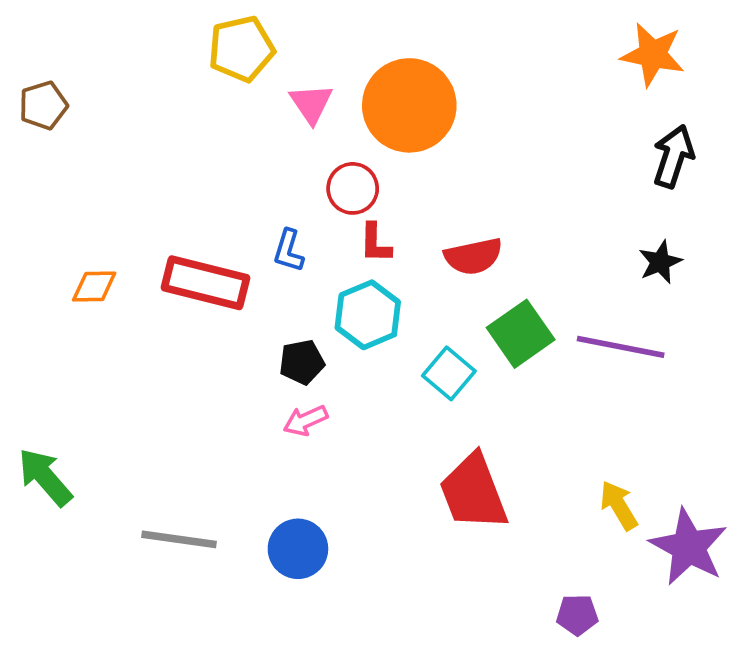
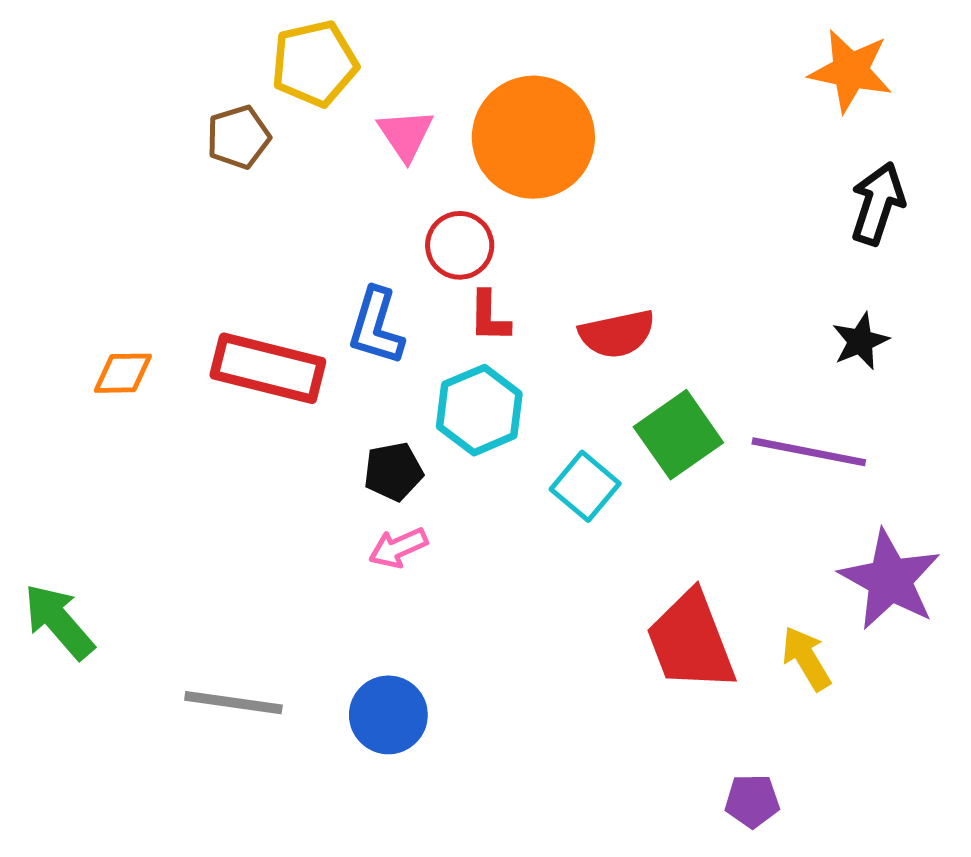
brown pentagon: (43, 105) -> (238, 137), moved
blue L-shape: (289, 251) -> (376, 326), size x1.4
red trapezoid: (473, 492) -> (691, 641), moved
purple star: (689, 547) -> (890, 580), moved

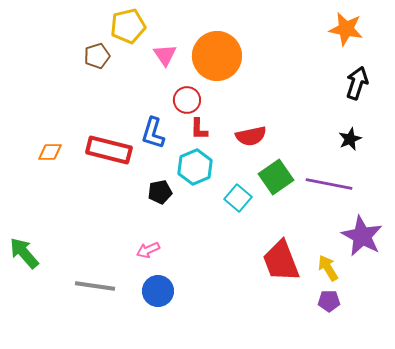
pink arrow: (398, 548) -> (148, 250), moved
purple pentagon: (752, 801) -> (329, 301), moved

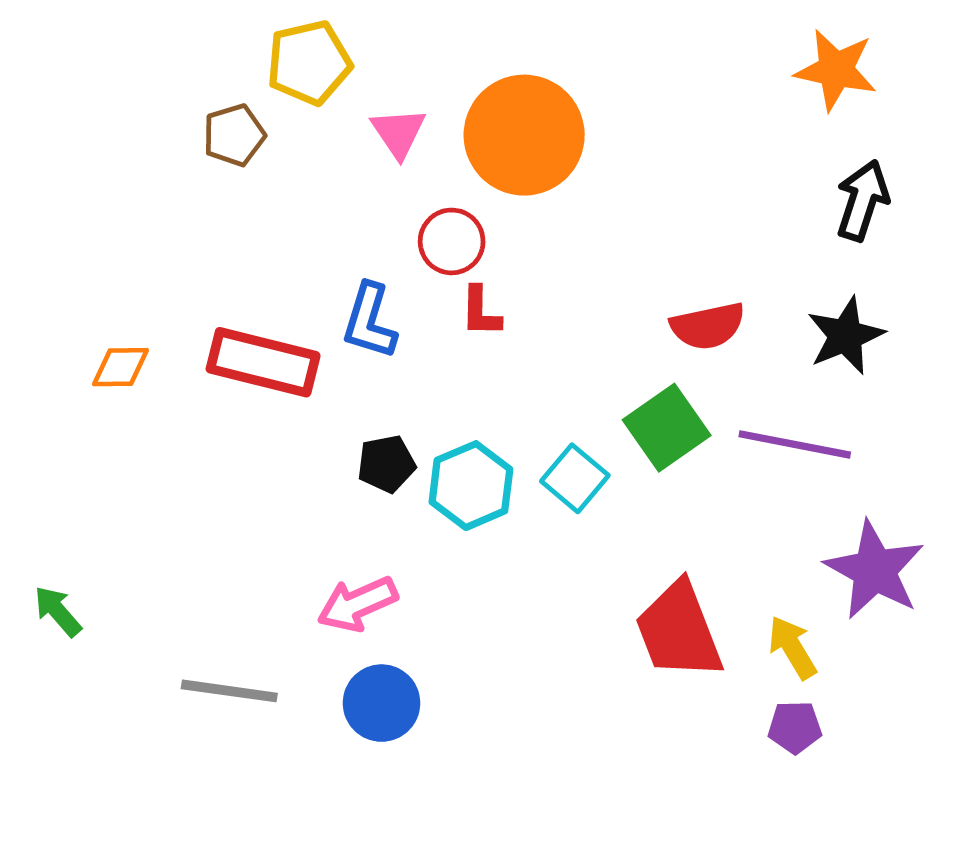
red semicircle: (251, 136) -> (708, 326), moved
black star: (350, 139) -> (846, 336), size x1.4
cyan hexagon: (195, 167) -> (471, 486), moved
pink arrow: (148, 250) -> (357, 604), size x1.4
green arrow: (24, 253) -> (58, 611), size x0.7

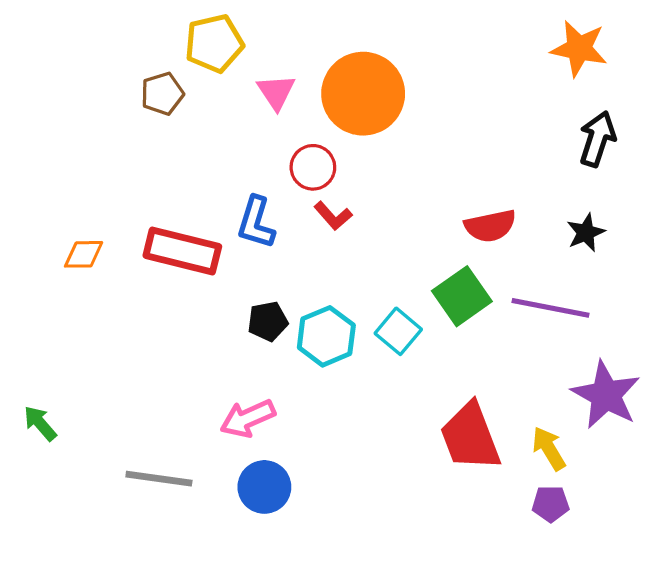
red L-shape: (481, 312) -> (333, 216), turned -42
black star: (846, 336) -> (586, 233), size x0.7

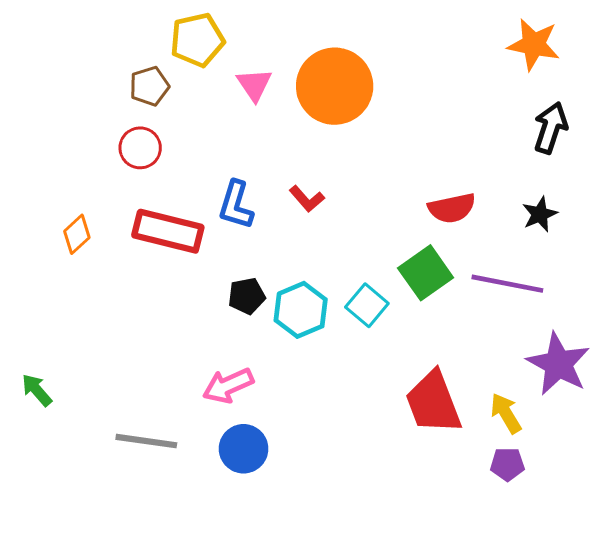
red circle: (313, 167) -> (140, 148), moved
orange diamond: (84, 254) -> (77, 234), turned -42

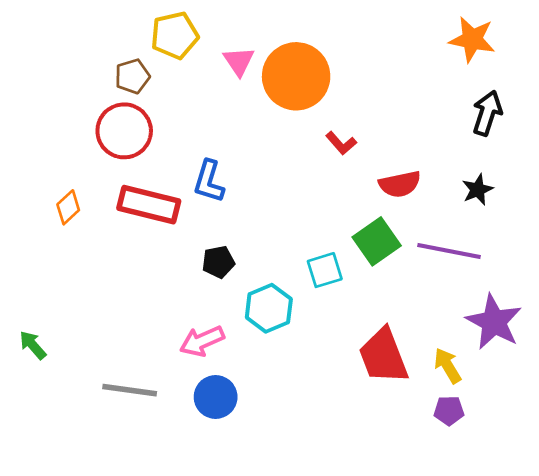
pink triangle: (254, 85) -> (239, 61), moved
red circle: (140, 148) -> (124, 131), size x1.5
red L-shape: (307, 199) -> (341, 143), moved
cyan square: (367, 305) -> (325, 270), turned 33
cyan hexagon: (301, 310) -> (269, 308), moved

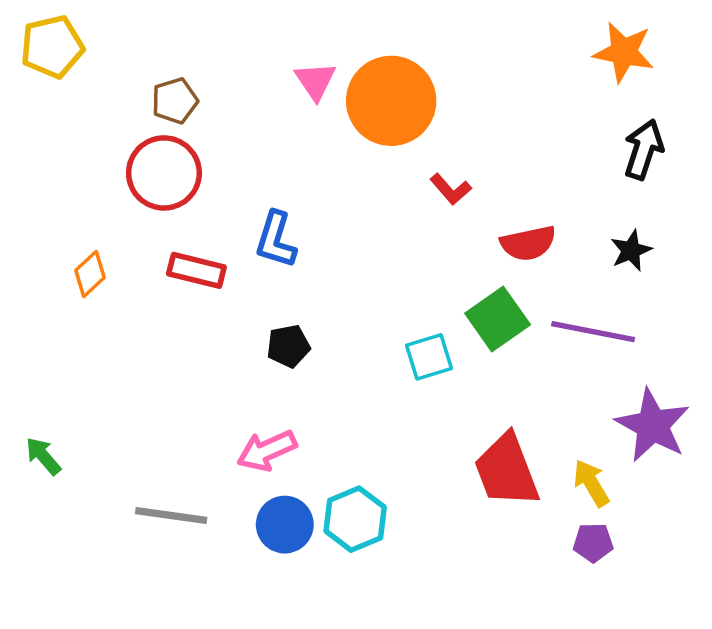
yellow pentagon: (175, 35) -> (52, 47), moved
red rectangle: (149, 205) -> (196, 270), size x0.7
cyan hexagon: (269, 308) -> (355, 519), moved

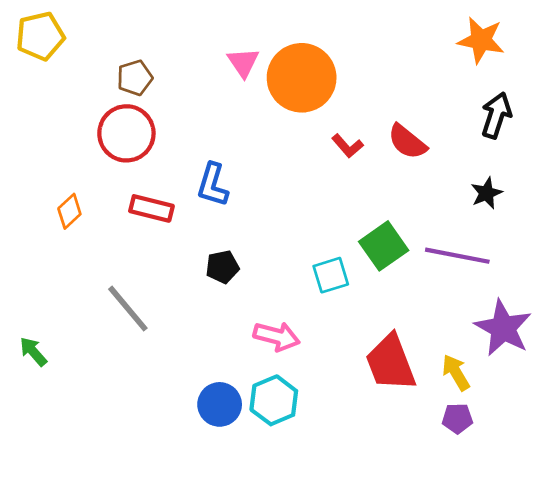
red semicircle: (528, 243) -> (407, 142), moved, turned 51
pink arrow: (267, 451) -> (277, 336), moved, turned -141
gray line: (171, 516) -> (128, 309), moved, turned 42

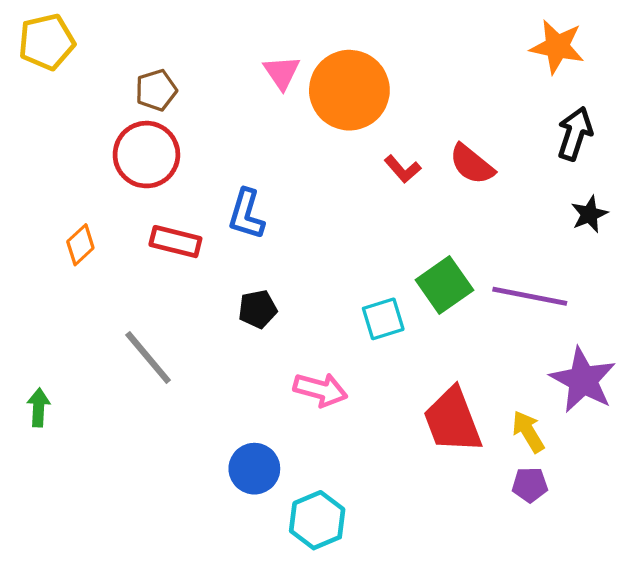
black star: (486, 193) -> (589, 214), moved
green arrow: (33, 352) -> (39, 407), turned 44
cyan hexagon: (274, 400) -> (317, 520), moved

